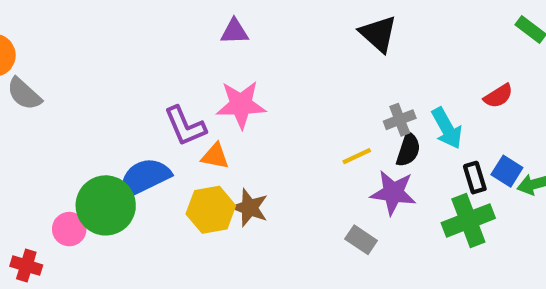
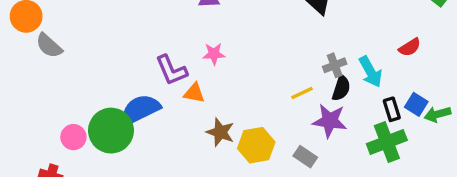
pink star: (241, 105) -> (214, 54), size x0.6
yellow hexagon: (211, 210) -> (256, 145), moved
pink circle: (69, 229) -> (73, 137), moved

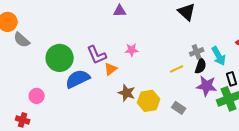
pink star: (214, 54) -> (132, 50), moved
orange triangle: (194, 93) -> (111, 69), turned -48
purple star: (330, 121) -> (207, 86), moved
green circle: (111, 131) -> (60, 58), moved

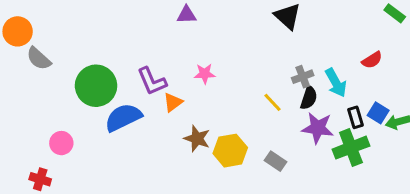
yellow line: (177, 69) -> (273, 102), turned 72

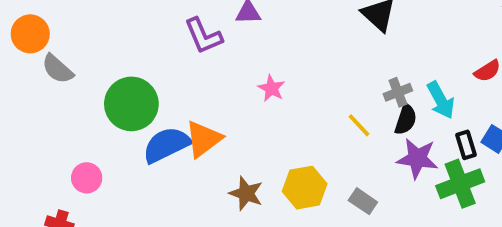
pink star: (205, 74) -> (271, 88), turned 30
purple L-shape: (152, 81) -> (203, 36), moved
orange triangle: (173, 102) -> (203, 139), moved, size x1.5
brown star: (197, 139) -> (246, 193), moved

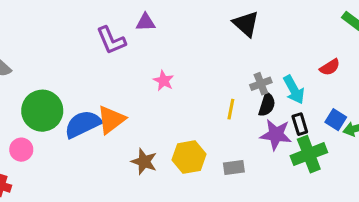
green circle: (131, 104) -> (42, 111), moved
yellow line: (359, 125) -> (231, 109), turned 54
black rectangle: (466, 145) -> (300, 124), moved
gray rectangle: (363, 201) -> (234, 168), turned -42

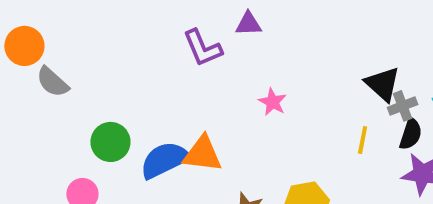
black triangle: (246, 24) -> (383, 84), moved
green circle: (42, 111) -> (110, 142), size x0.7
orange triangle: (111, 120) -> (203, 154), turned 44

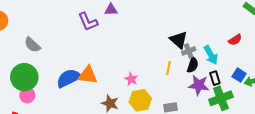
gray semicircle: (52, 82) -> (32, 45), moved
pink star: (273, 102) -> (131, 79), moved
green circle: (110, 142) -> (24, 77), moved, size x1.4

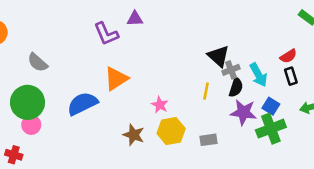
orange triangle: (88, 75) -> (116, 79), moved, turned -40
blue square: (239, 75) -> (271, 106), moved
black rectangle: (215, 78) -> (291, 76), moved

